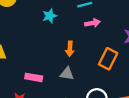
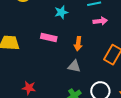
pink rectangle: (34, 77) -> (49, 38), moved

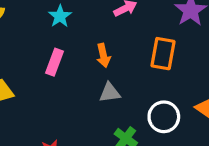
pink rectangle: (49, 38) -> (54, 62), turned -63

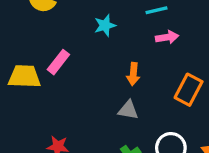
pink rectangle: (54, 62) -> (58, 62), moved

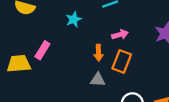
pink arrow: (167, 37) -> (120, 35), moved
orange rectangle: (189, 90) -> (122, 61), moved

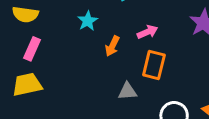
pink rectangle: (42, 50) -> (32, 49), moved
orange arrow: (98, 53) -> (112, 46), moved, turned 35

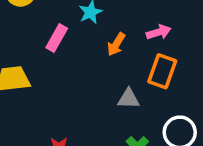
pink rectangle: (32, 49) -> (57, 38), moved

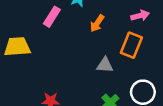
pink arrow: (159, 32) -> (140, 16), moved

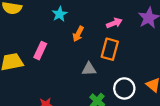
pink rectangle: (52, 17) -> (40, 51), moved

